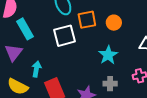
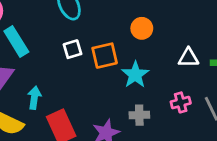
orange square: (87, 20) -> (105, 56), moved
white square: (64, 36) -> (72, 49), size x0.6

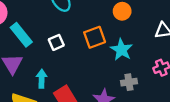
white square: (72, 49) -> (56, 42), moved

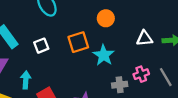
gray cross: (129, 82) -> (120, 85), moved

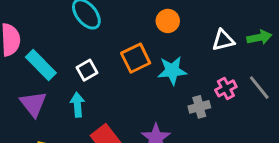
cyan star: (104, 55) -> (172, 71), turned -30
cyan arrow: (26, 80) -> (77, 105), moved

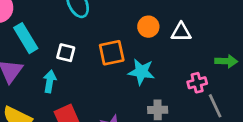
white triangle: (223, 40) -> (181, 32), moved
white square: (87, 70) -> (66, 53), turned 30
pink cross: (226, 88) -> (197, 83), moved

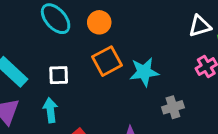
orange circle: (148, 27) -> (99, 22), moved
white triangle: (181, 32) -> (200, 26), moved

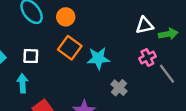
orange square: (107, 61) -> (70, 48), turned -30
gray cross: (173, 107) -> (119, 88), turned -35

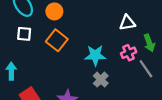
green arrow: (168, 34) -> (149, 43), moved, turned 78
white square: (31, 56) -> (24, 34), moved
cyan star: (98, 58) -> (95, 55), moved

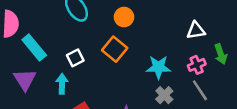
orange circle: (54, 11) -> (124, 17), moved
white square: (24, 34) -> (75, 58), moved, turned -32
gray line: (146, 69) -> (200, 90), moved

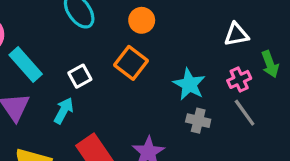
cyan star: (158, 67) -> (189, 84), turned 30
cyan arrow: (62, 84) -> (64, 111), turned 30
gray cross: (164, 95) -> (198, 121), turned -30

